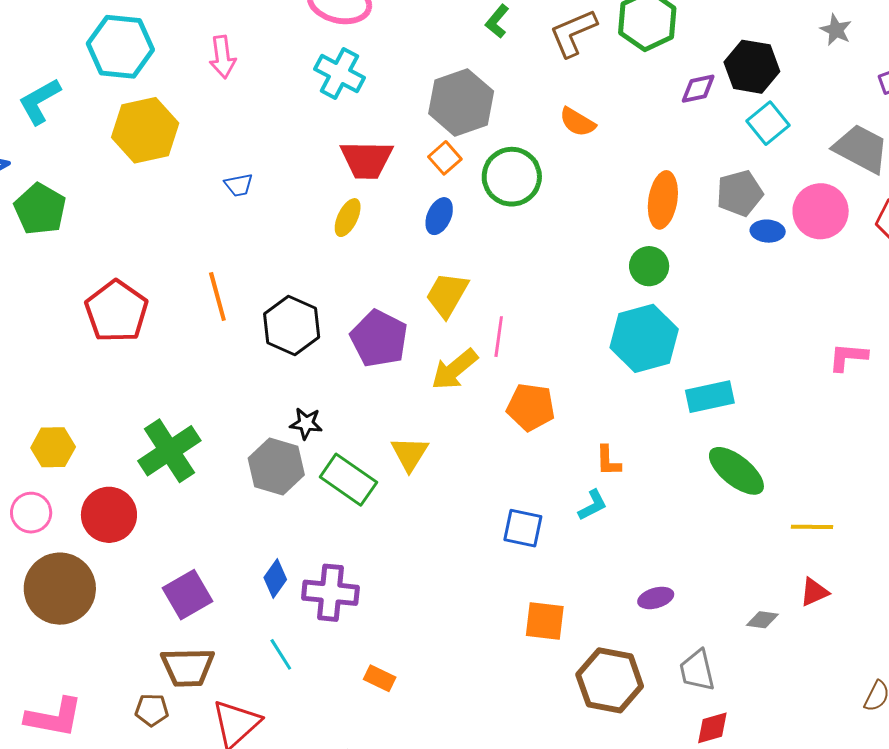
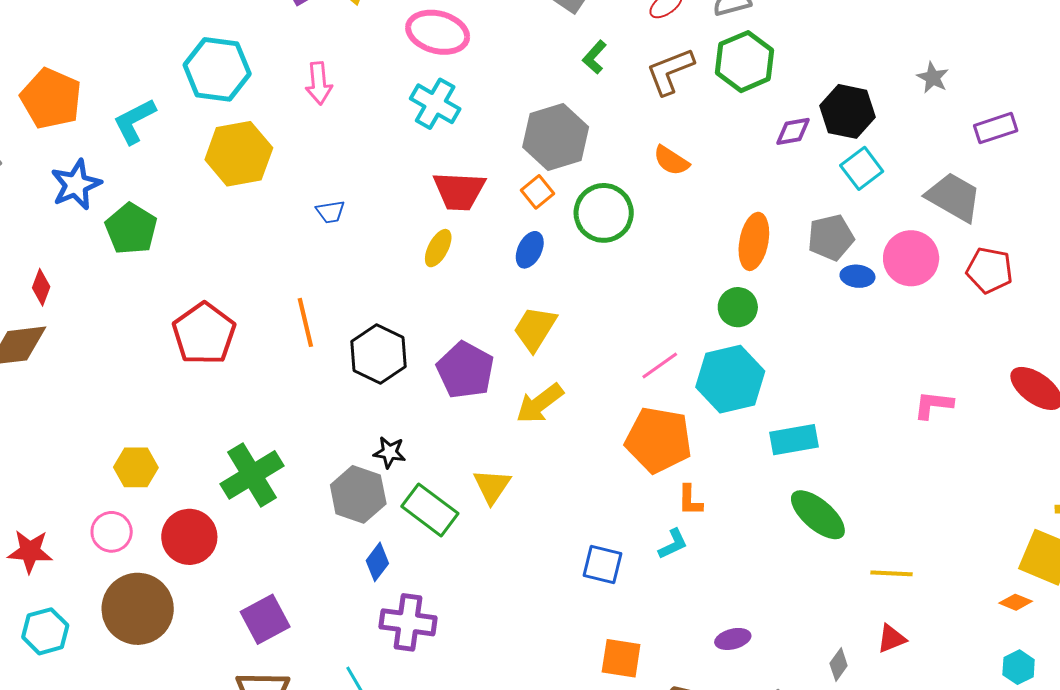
pink line: (499, 337) -> (660, 365), moved, turned 45
orange pentagon: (531, 407) -> (658, 440), moved, size x1.4
blue diamond: (275, 578) -> (377, 562), moved
gray diamond: (762, 620) -> (839, 665), turned -64

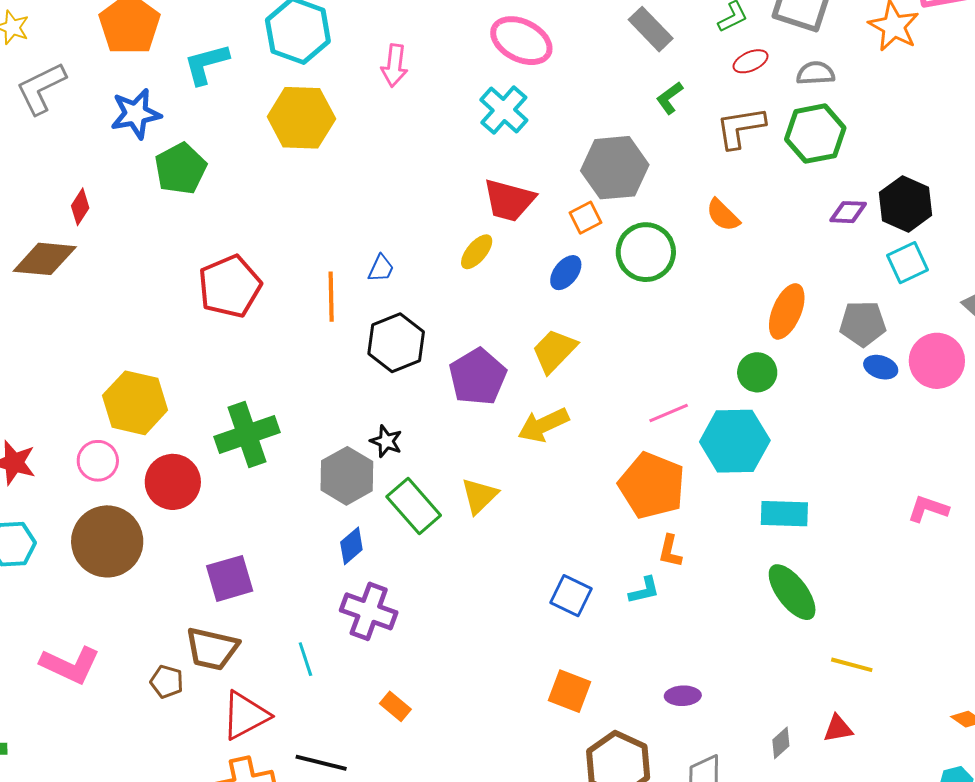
blue trapezoid: (330, 212) -> (381, 268), moved, turned -68
yellow hexagon: (136, 467) -> (135, 403), size x1.5

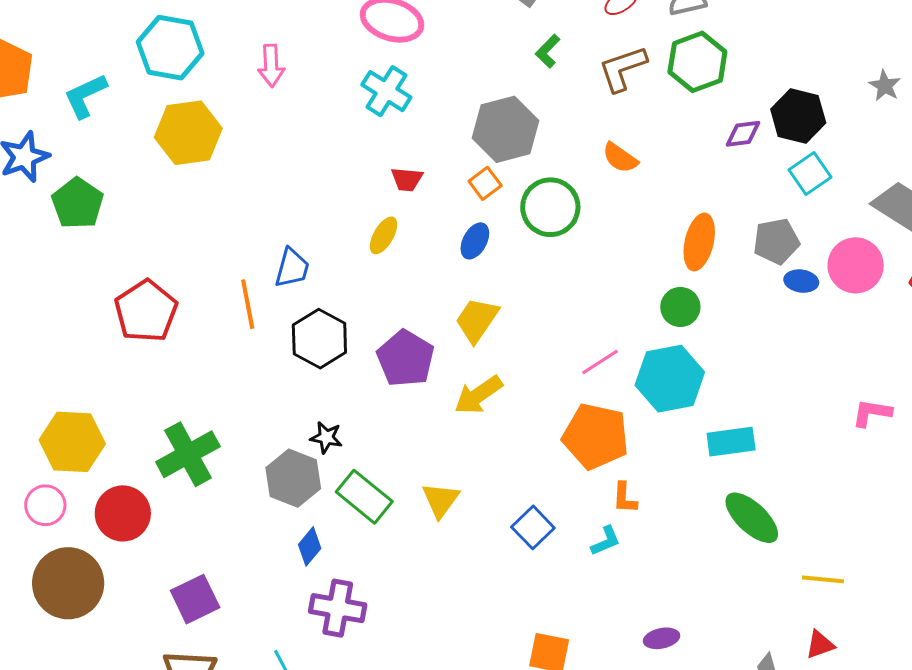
red trapezoid: (509, 200) -> (407, 179), size x0.6
blue trapezoid: (381, 268) -> (292, 268), size x1.4
yellow triangle: (479, 496) -> (441, 500), moved
blue square: (571, 596) -> (533, 527), moved, turned 30

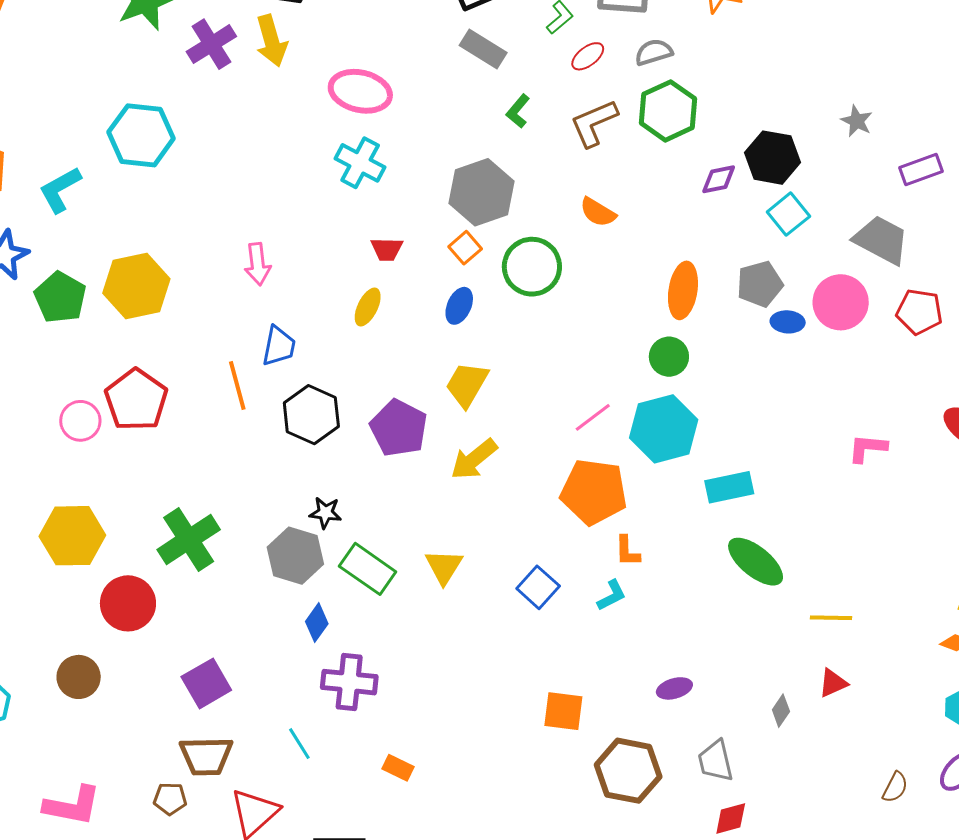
pink arrow: (271, 66) -> (258, 264), moved
yellow hexagon: (188, 133) -> (136, 286), moved
pink circle: (45, 505) -> (80, 421), moved
brown circle: (68, 583) -> (79, 677), size x0.6

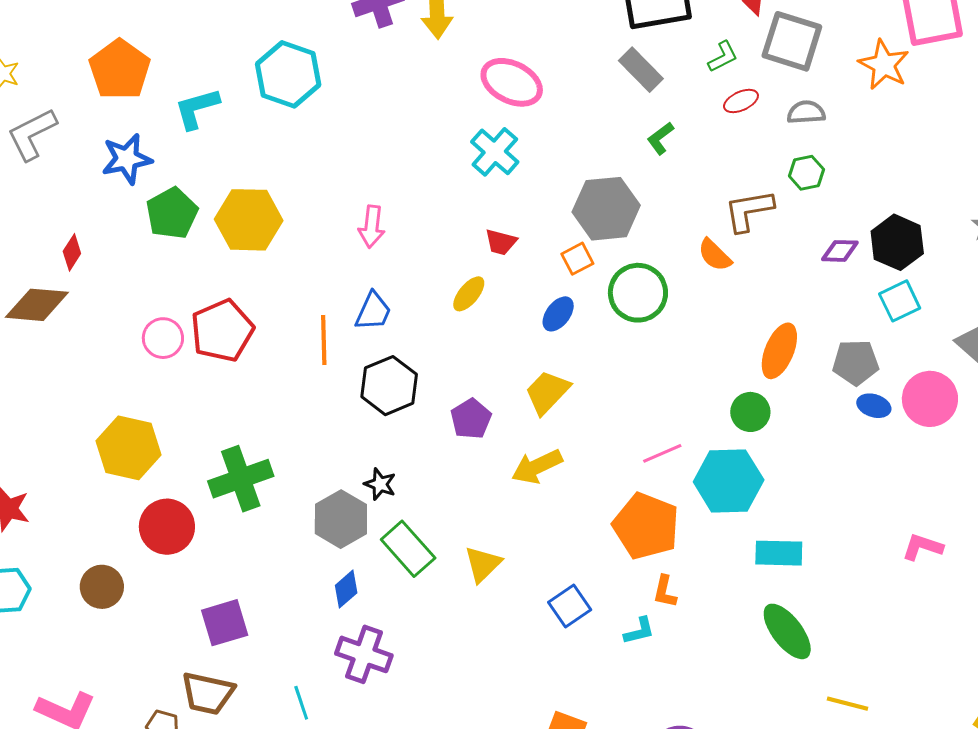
green hexagon: (668, 111) -> (806, 173), size x0.6
brown L-shape: (594, 123) -> (749, 211), moved
purple pentagon: (399, 428) -> (471, 419), size x0.7

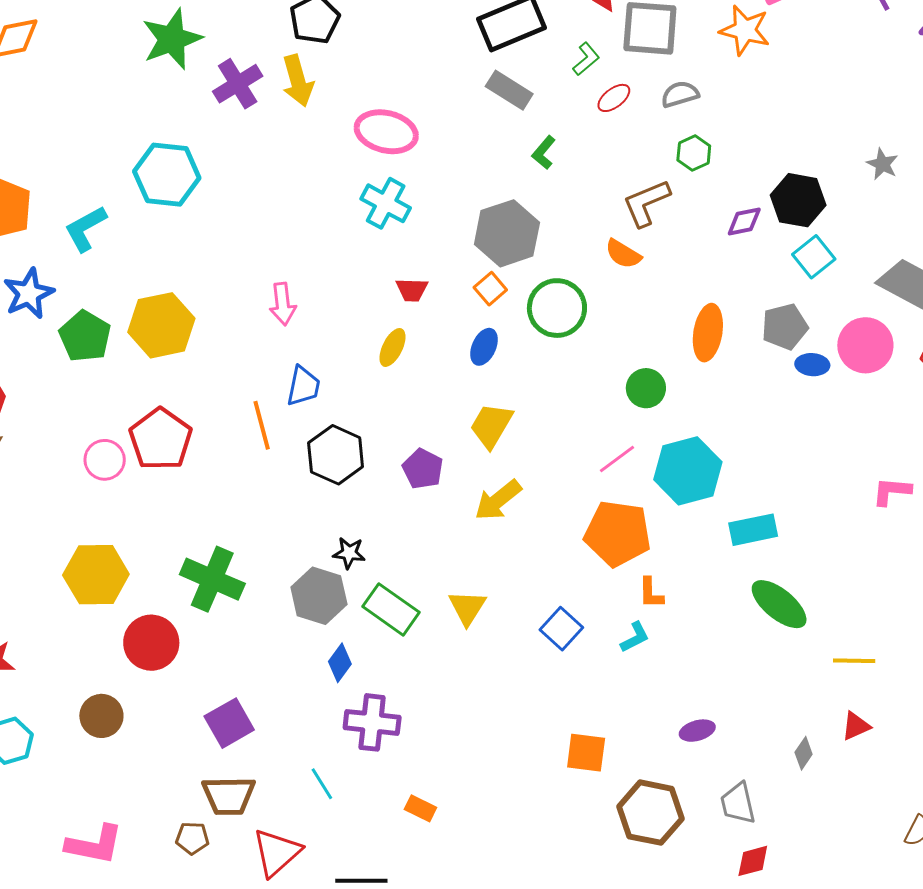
green circle: (750, 412) -> (646, 388), moved
green cross: (241, 479) -> (212, 579), turned -34

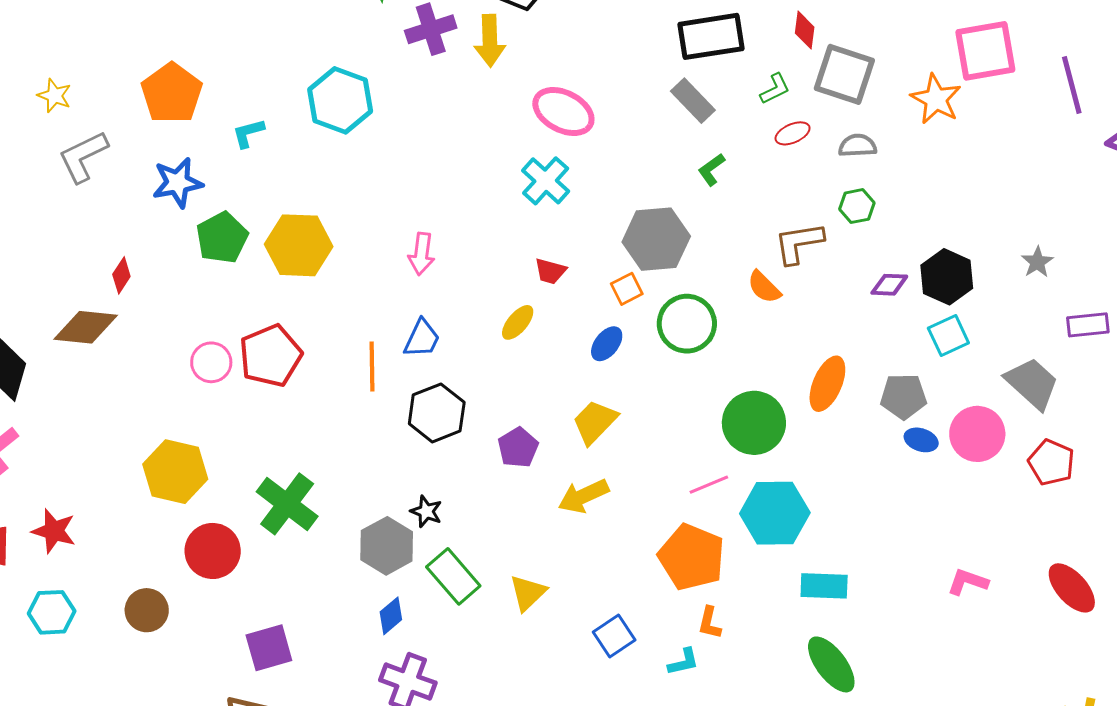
cyan L-shape: (85, 228) -> (248, 133), size x0.7
green circle: (646, 388) -> (754, 423), size x1.6

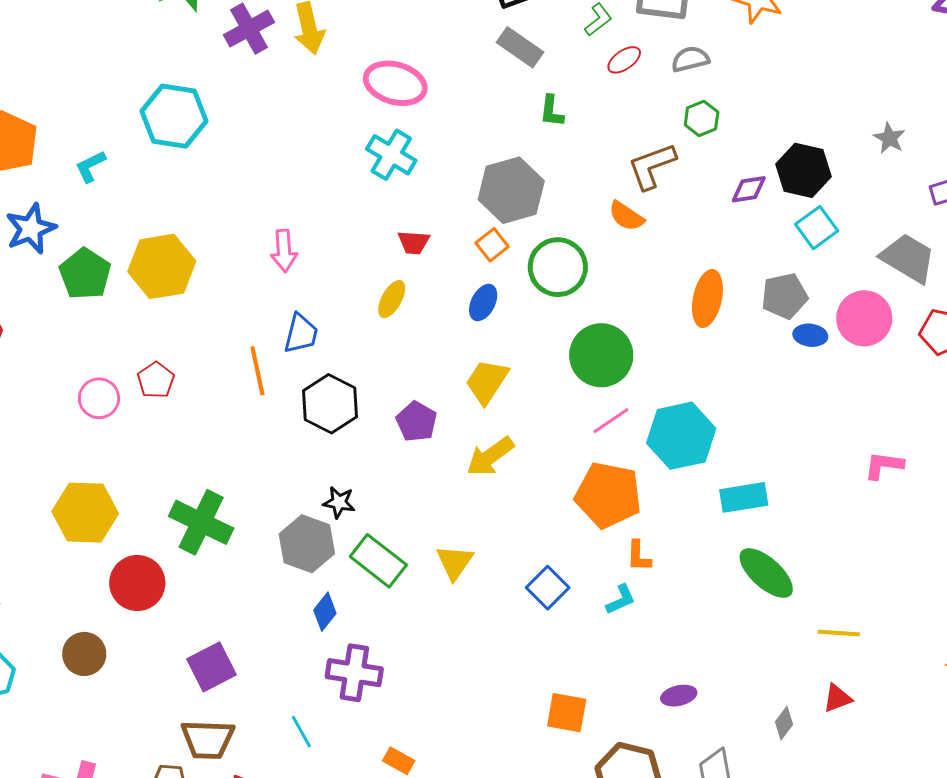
green L-shape: (711, 169) -> (552, 111), turned -36
red pentagon: (271, 356) -> (156, 380), size x0.6
green circle: (754, 423) -> (601, 355), moved

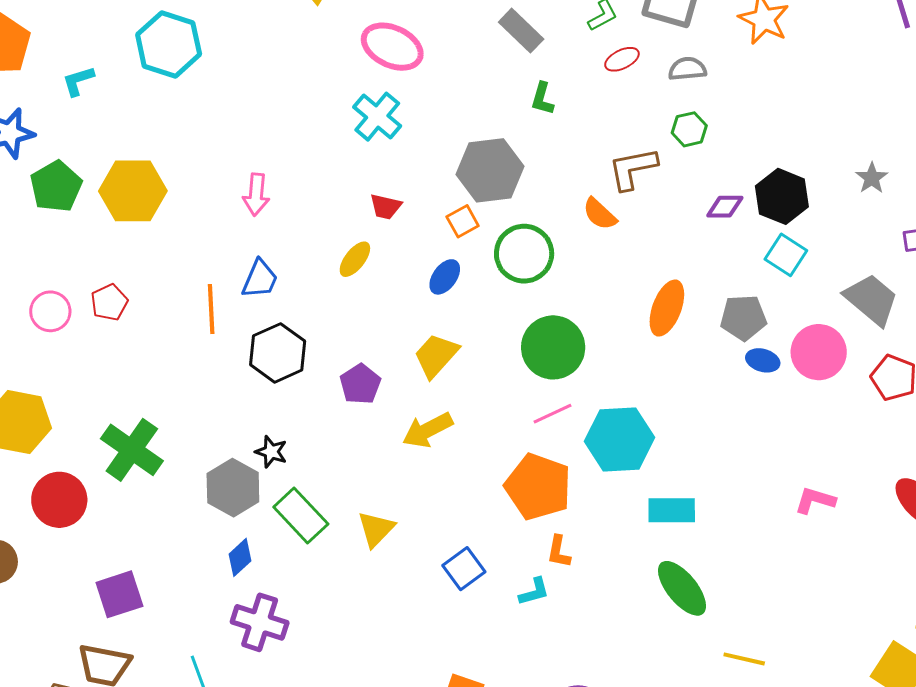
cyan square: (817, 228) -> (786, 255), turned -30

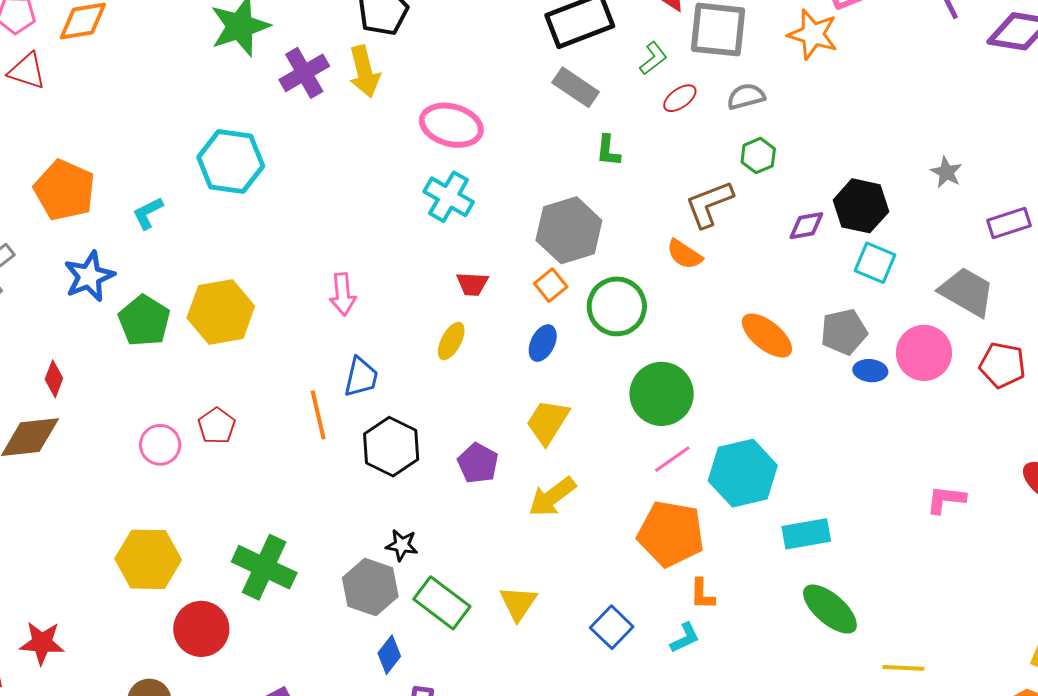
orange ellipse: (667, 308) -> (767, 335), turned -62

